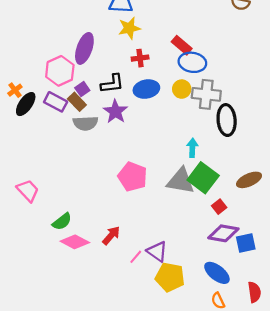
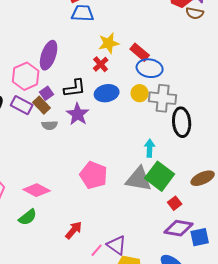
yellow star: (129, 28) -> (109, 43), moved
red cross: (140, 58) -> (101, 64), turned -35
gray semicircle: (86, 123) -> (50, 125), size x0.7
pink diamond: (75, 242) -> (37, 190), moved

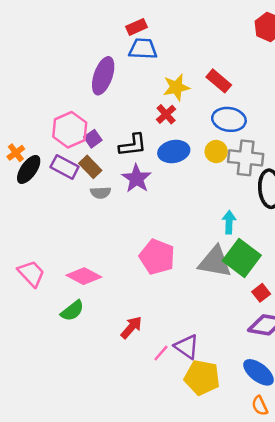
red rectangle: (140, 52) -> (219, 81), moved
purple ellipse: (49, 55) -> (103, 76), moved
purple square: (47, 93) -> (93, 139), moved

